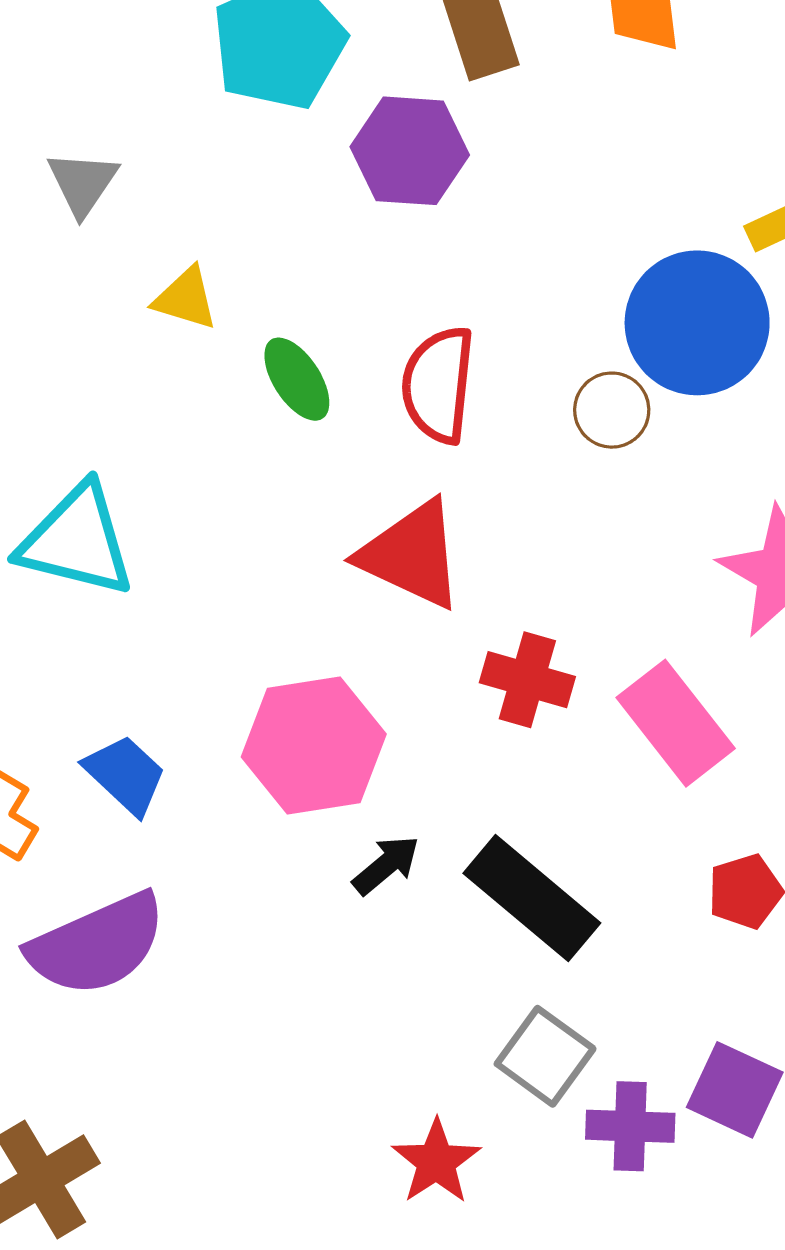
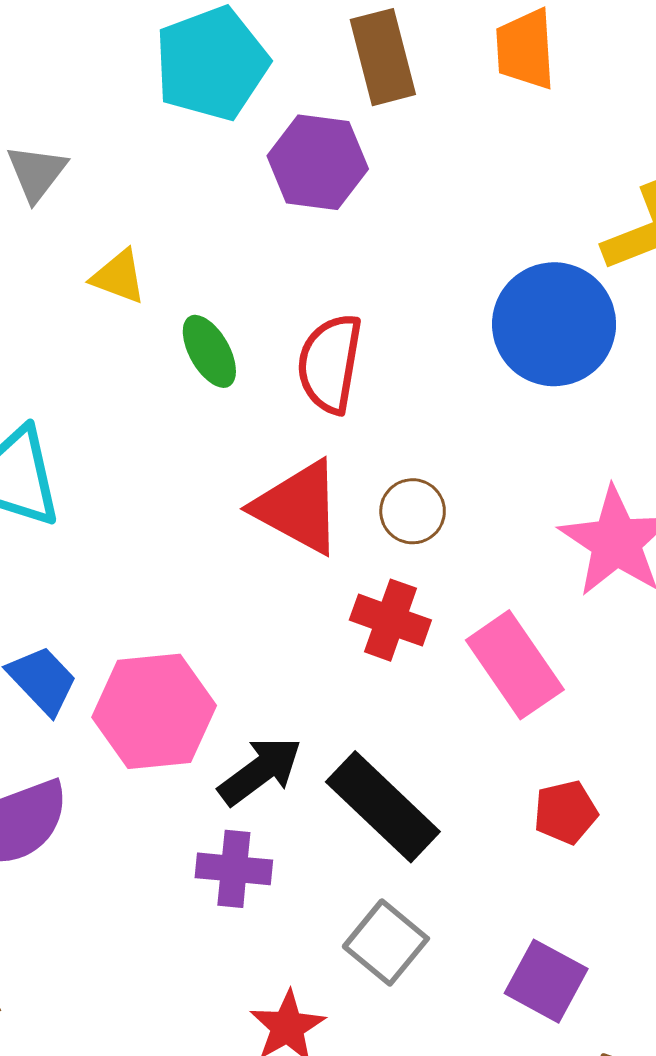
brown circle: (612, 410) -> (413, 511), moved
pink hexagon: (314, 746) -> (154, 711), moved
black arrow: (386, 865) -> (260, 771), size x1.4
purple cross: (630, 1126) -> (234, 869), moved

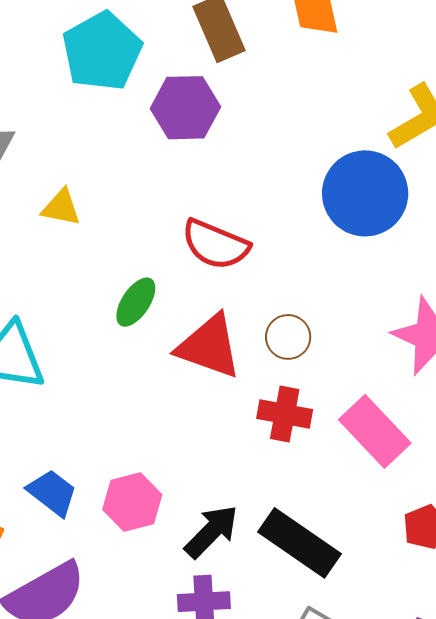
green ellipse: (209, 351) -> (136, 302), moved, turned 72
red semicircle: (330, 364) -> (215, 244), turned -68
pink hexagon: (154, 711) -> (132, 502), size x0.7

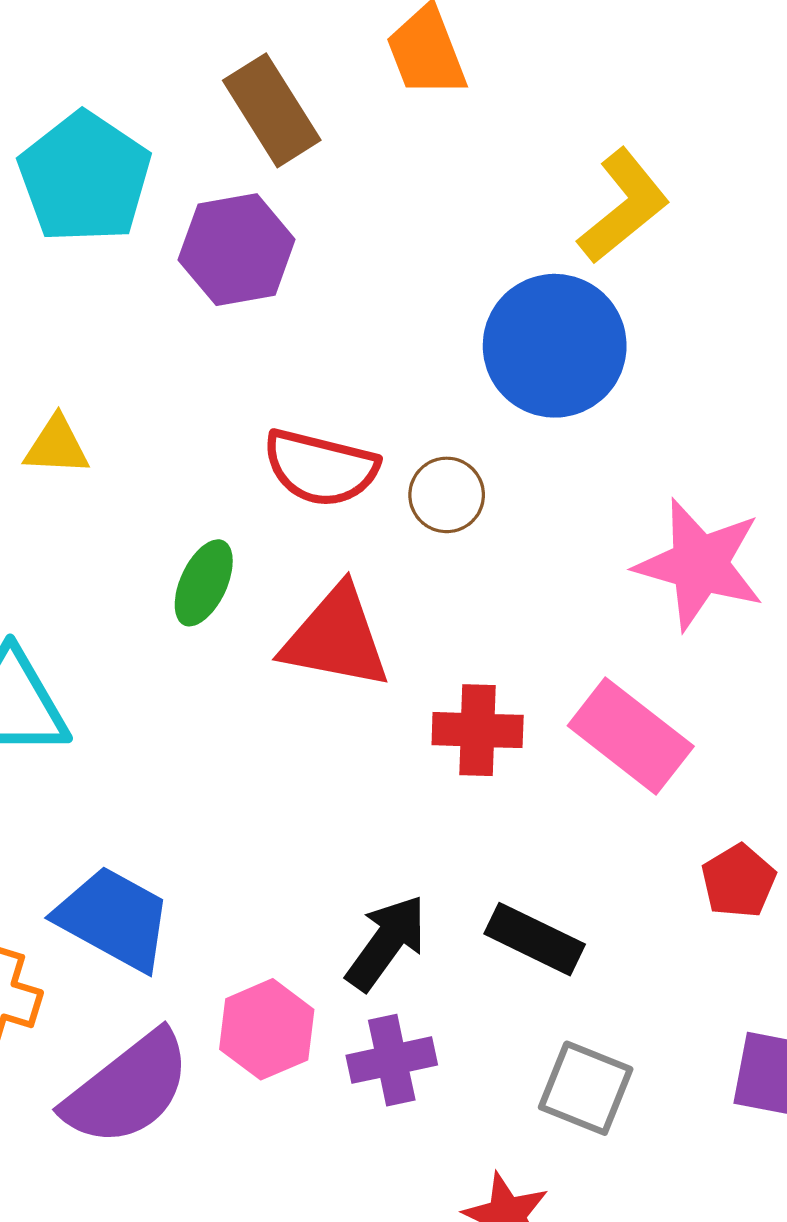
brown circle: (288, 337) -> (447, 495), moved
blue trapezoid: (52, 493) -> (114, 919), size x1.4
pink hexagon: (132, 502) -> (267, 1029), moved
black rectangle: (300, 543) -> (535, 939), size x0.7

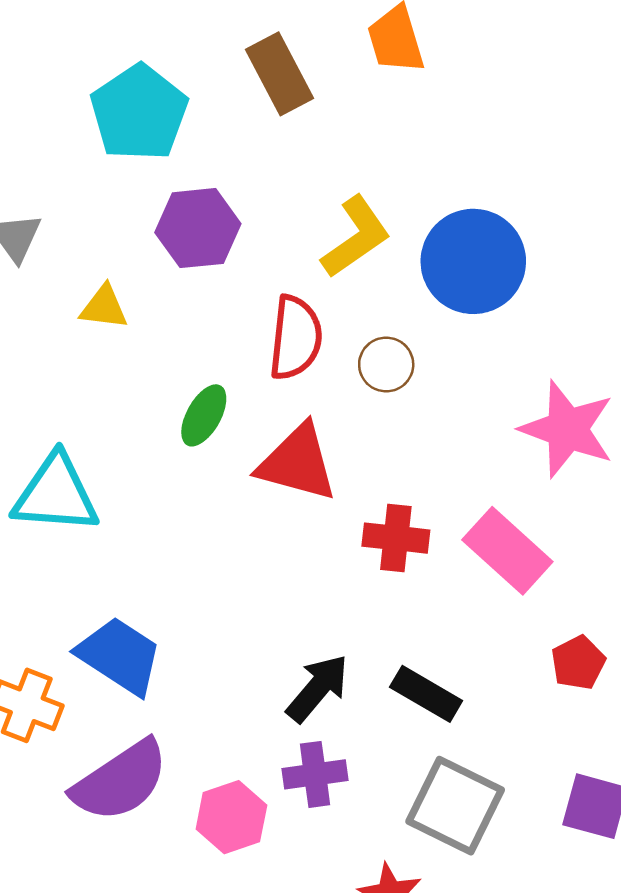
yellow L-shape: (624, 206) -> (356, 237), moved
purple hexagon: (237, 250) -> (198, 228), moved
red semicircle: (321, 468) -> (296, 338), turned -102
pink hexagon: (267, 1029) -> (231, 817), moved
gray square: (586, 1088) -> (455, 806), size x1.4

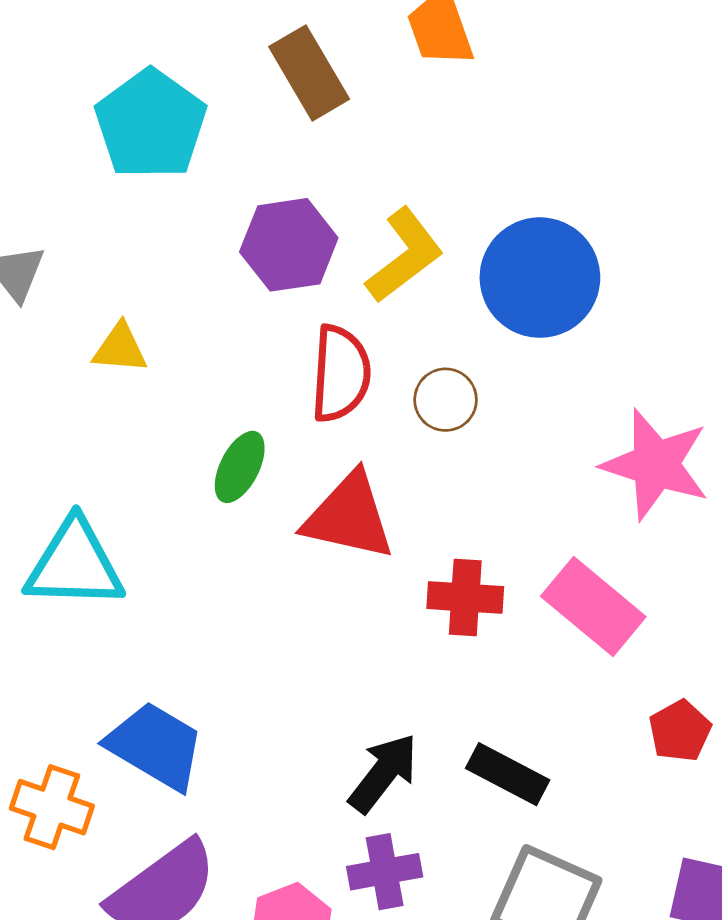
purple hexagon: (198, 228) -> (289, 245), moved

